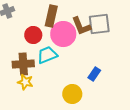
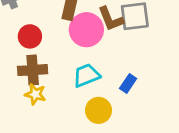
red circle: (33, 35) -> (30, 36), moved
cyan trapezoid: (47, 55) -> (86, 75), moved

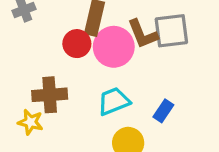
red circle: (30, 36) -> (77, 44), moved
yellow star: (35, 94) -> (30, 122), moved

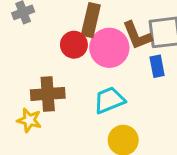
blue rectangle: (163, 111) -> (157, 66), moved, turned -45

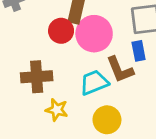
brown L-shape: (137, 35) -> (120, 70), moved
yellow star: (29, 120) -> (57, 110), moved

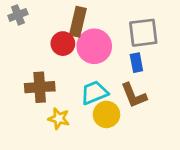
brown L-shape: (120, 70) -> (134, 95), moved
yellow circle: (107, 120) -> (106, 114), moved

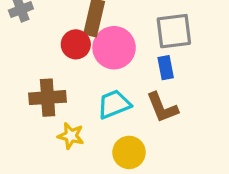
yellow circle: (106, 114) -> (129, 152), moved

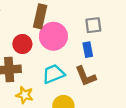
gray square: (174, 31) -> (93, 25), size x0.7
red circle: (76, 44) -> (22, 44), moved

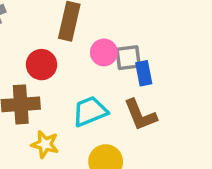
gray square: (93, 25) -> (128, 58), moved
pink circle: (53, 36) -> (104, 52), moved, size x0.6

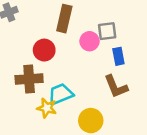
gray square: (128, 58) -> (107, 31), moved
cyan trapezoid: (90, 111) -> (61, 94), moved

